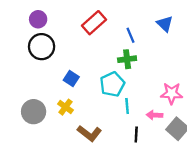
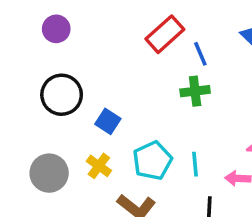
red rectangle: (94, 23) -> (165, 34), moved
black circle: (42, 47) -> (62, 95), moved
cyan pentagon: (112, 84) -> (152, 161), moved

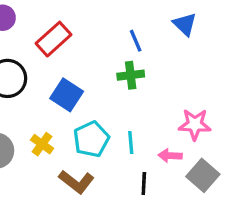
red rectangle: (165, 34) -> (54, 39), moved
blue square: (108, 121) -> (67, 95), moved, size x1.4

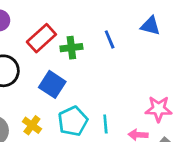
blue triangle: (185, 24) -> (150, 26), turned -30
green cross: (131, 75) -> (71, 48), moved

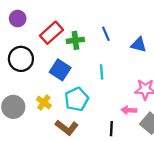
blue triangle: (150, 26) -> (139, 45), moved
cyan line: (105, 124) -> (102, 72), moved

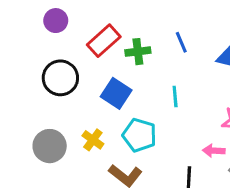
cyan pentagon: (77, 99) -> (139, 135), turned -30

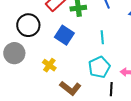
cyan pentagon: (139, 135) -> (99, 67), moved, turned 30
gray circle: (50, 146) -> (14, 53), moved

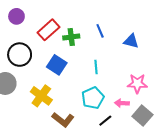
yellow cross: (49, 65) -> (41, 96), size x1.5
black line: (111, 89) -> (105, 121), turned 48

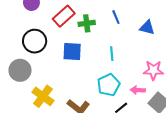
blue square: (57, 65) -> (72, 52), turned -30
yellow cross: (41, 96) -> (43, 96), moved

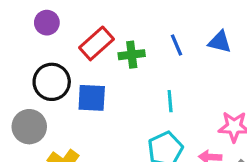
blue triangle: (147, 28) -> (220, 42), moved
blue square: (72, 52) -> (92, 98), moved

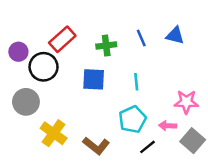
purple circle: (47, 23) -> (18, 52), moved
red rectangle: (96, 43) -> (62, 39), moved
blue square: (92, 98) -> (94, 79), moved

